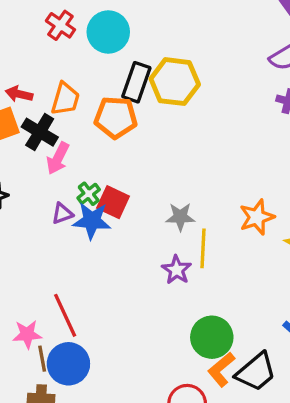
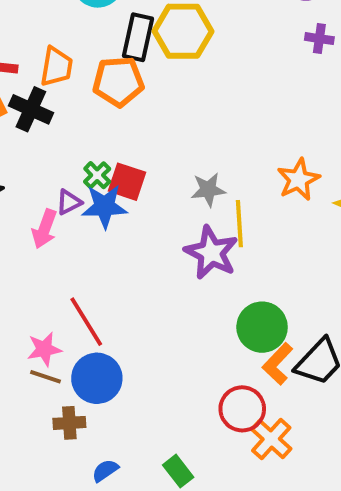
pink arrow: (58, 158) -> (44, 229), moved
purple star: (177, 270) -> (211, 253), size x1.5
brown line: (42, 359) -> (46, 377), moved, turned -55

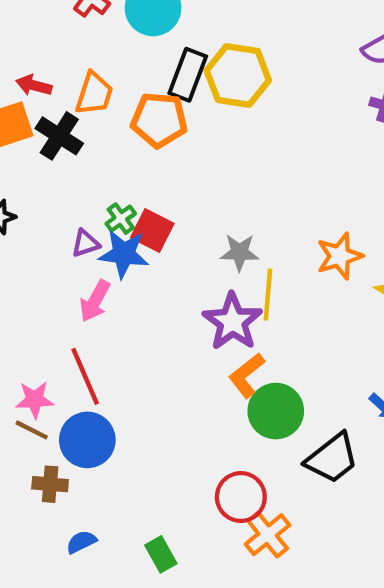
pink arrow: (44, 229) -> (95, 301), moved
orange L-shape: (278, 364) -> (247, 375), moved

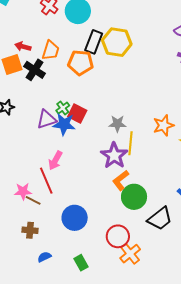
purple triangle: (85, 243) -> (47, 119), size x1.5
pink arrow: (95, 301) -> (55, 161), moved
brown line: (32, 430) -> (33, 200), moved
blue circle: (87, 440) -> (75, 218), moved

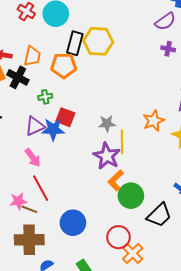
green cross: (63, 108) -> (45, 97), moved, turned 32
pink arrow: (55, 161) -> (33, 158), moved, turned -60
brown cross: (30, 230) -> (29, 240), size x1.8

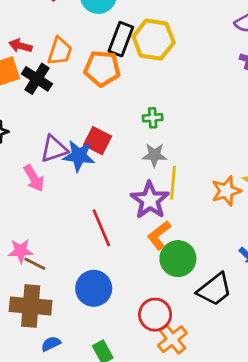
green cross: (45, 97) -> (153, 118), moved
orange star: (154, 121) -> (226, 191), moved
pink arrow: (33, 158) -> (34, 178), moved
red line: (41, 188) -> (101, 228), moved

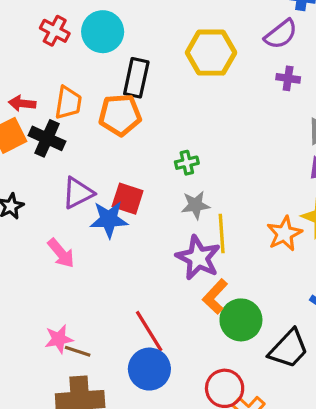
yellow hexagon: (154, 40) -> (211, 53), moved
purple triangle: (54, 149) -> (78, 193), moved
red line: (101, 228) -> (149, 331), moved

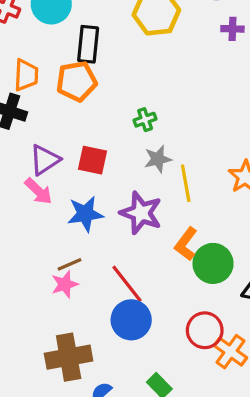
blue star: (109, 219) -> (85, 214), moved
pink arrow: (61, 253) -> (38, 191), moved
purple star: (198, 258) -> (141, 213), moved
pink star: (59, 339) -> (65, 284), moved
brown line: (78, 351) -> (69, 264), moved, turned -35

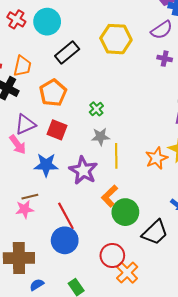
black rectangle: (88, 44) -> (67, 53), turned 35
orange pentagon: (77, 81) -> (53, 93), moved, turned -30
green cross: (145, 120) -> (96, 109), turned -32

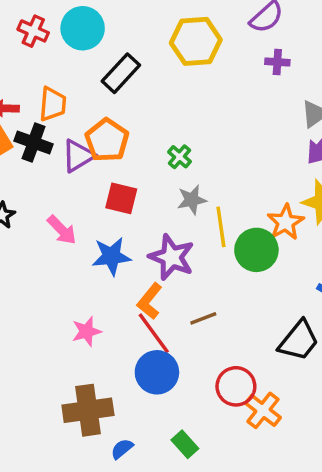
purple triangle: (25, 124) -> (78, 156), moved
orange L-shape: (110, 196) -> (150, 301), moved
brown line: (30, 197) -> (203, 318), moved
green circle: (125, 212) -> (256, 250), moved

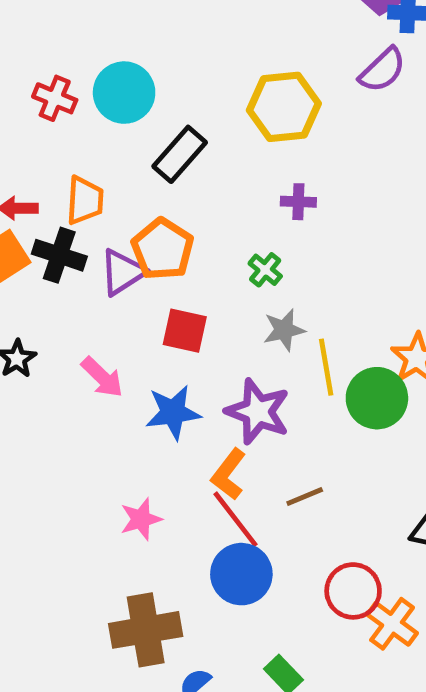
purple cross: (277, 62) -> (298, 202), moved

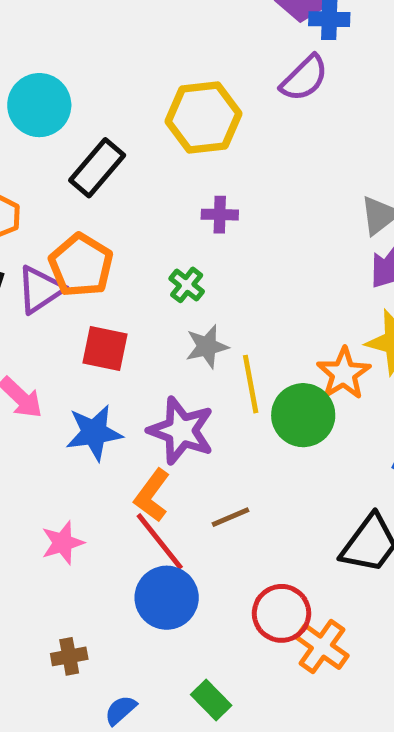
brown cross: (146, 630) -> (69, 656), size x0.5

